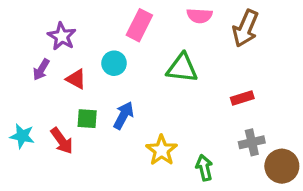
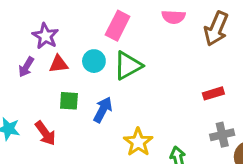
green triangle: (182, 68) -> (128, 65), moved, turned -36
red triangle: (76, 79) -> (59, 64), moved, turned -36
green square: (87, 119) -> (69, 101), moved

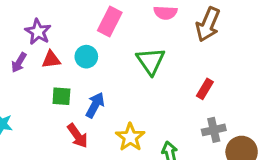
green triangle: (128, 65) -> (151, 61), moved, turned -36
red rectangle: (213, 93) -> (205, 89), turned -42
red arrow: (45, 133) -> (78, 136), moved

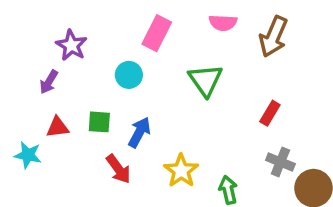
red triangle: (51, 60) -> (57, 127), moved
gray cross: (214, 130) -> (280, 162), turned 35

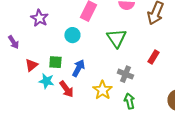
purple arrow: (49, 82) -> (13, 42), moved, turned -64
red triangle: (57, 127) -> (31, 65), turned -32
cyan star: (28, 155) -> (46, 81), moved
gray cross: (280, 162) -> (125, 74), moved

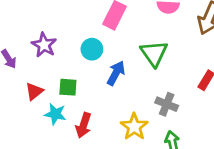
purple star: (39, 18) -> (44, 45), moved
blue arrow: (78, 68) -> (116, 73), moved
red arrow: (66, 89) -> (83, 125), turned 54

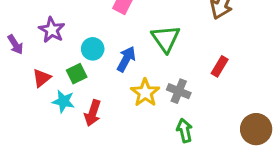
cyan circle: (92, 49) -> (93, 49), moved
green square: (68, 87) -> (77, 74), turned -30
yellow star: (134, 127) -> (145, 93), moved

